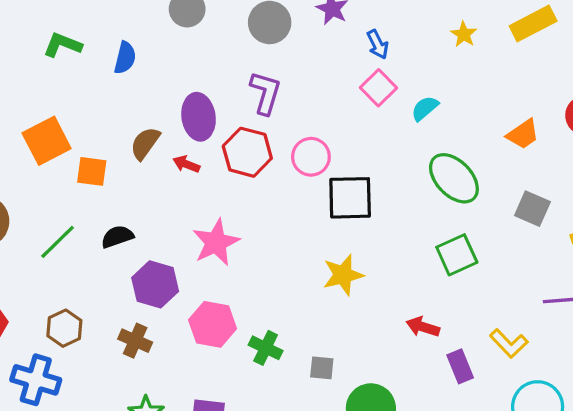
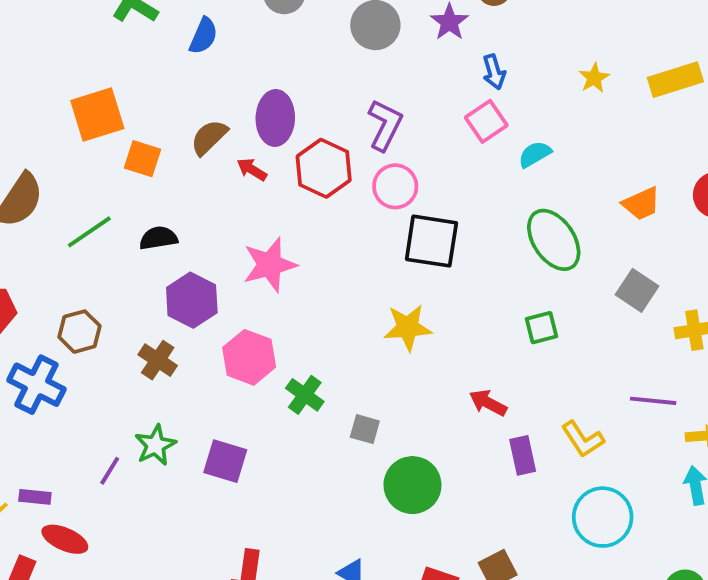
purple L-shape: (265, 93) -> (385, 125), moved
green square: (457, 255) -> (542, 328), size x0.7

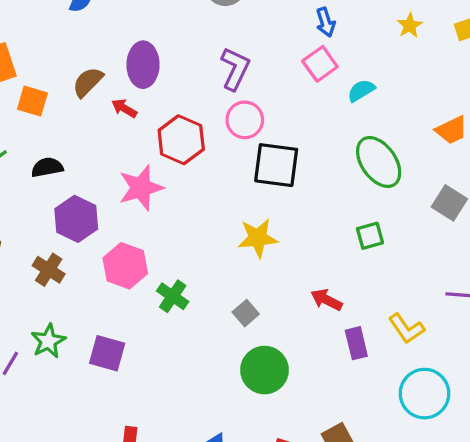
red hexagon: (324, 168) -> (181, 140), moved
gray square: (365, 429) -> (246, 313), moved, turned 35

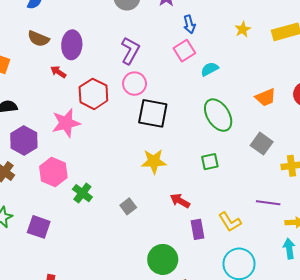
brown semicircle: (88, 82) -> (38, 39), moved, turned -115
yellow star: (258, 238) -> (154, 161), moved
green circle: (265, 370) -> (163, 259), moved

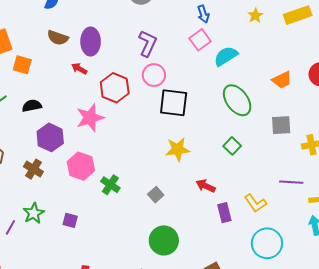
cyan semicircle: (210, 69) -> (226, 56), size x1.4
gray square: (262, 144) -> (281, 125), turned -35
green square: (210, 162) -> (232, 146), turned -30
purple square: (39, 227) -> (70, 220), size x0.7
green circle: (163, 259) -> (164, 240), moved

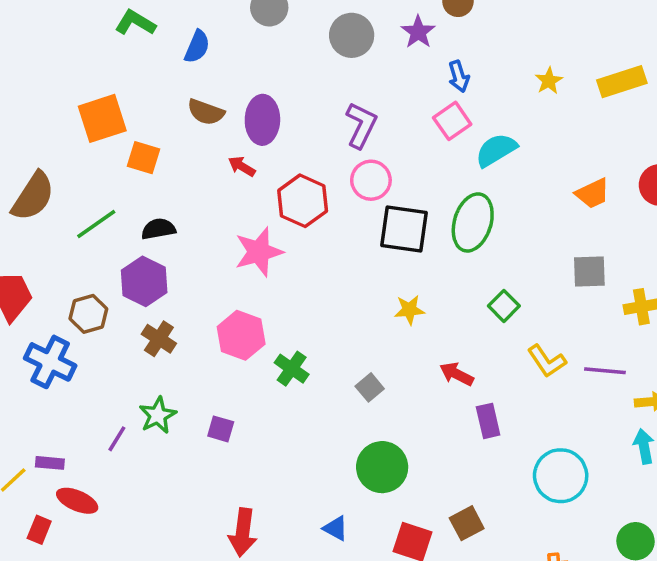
green ellipse: (237, 100) -> (473, 222), moved, turned 52
purple hexagon: (50, 137) -> (144, 281), moved
yellow star: (178, 149) -> (409, 310), size x0.7
yellow L-shape: (255, 203) -> (547, 361), moved

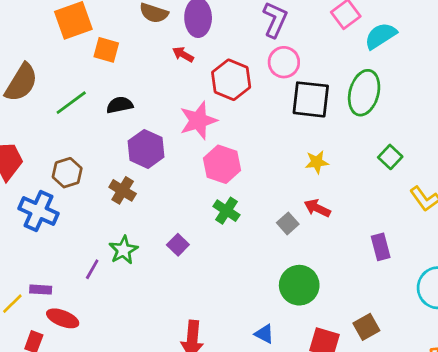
purple hexagon: (144, 281) -> (146, 149), moved
pink hexagon: (241, 335) -> (222, 164), moved
red arrow: (457, 374) -> (317, 208), moved
purple square: (221, 429) -> (178, 245), moved, turned 30

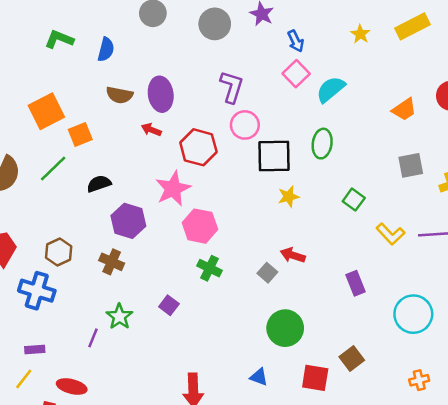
orange square: (106, 50) -> (80, 135), turned -30
green ellipse: (364, 93) -> (322, 144), size x0.7
green line: (71, 103) -> (53, 168), moved
yellow star: (317, 162) -> (289, 197), moved
purple rectangle: (41, 290) -> (35, 350), moved

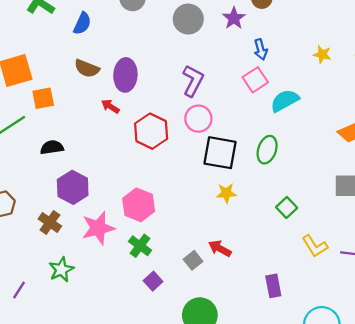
yellow star: (360, 34) -> (322, 54), turned -30
pink star: (173, 189) -> (98, 228), moved
purple square: (169, 305) -> (153, 281), moved
green star: (119, 317) -> (61, 270), moved

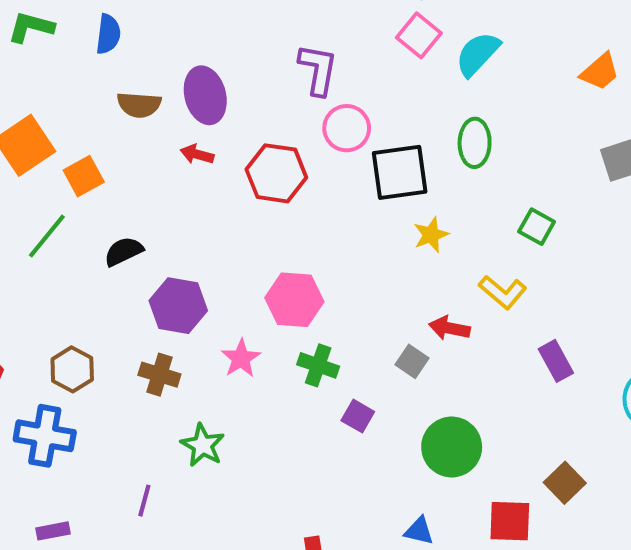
pink star: (98, 228) -> (241, 358), size x0.7
yellow L-shape: (315, 246) -> (503, 292), moved

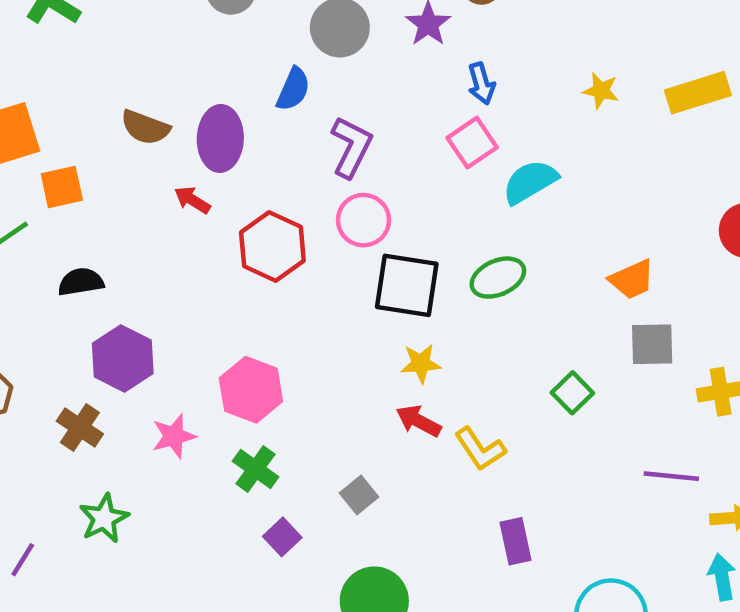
blue semicircle: (108, 34) -> (293, 89), moved
orange trapezoid: (600, 72) -> (632, 279), moved
green ellipse: (475, 143) -> (498, 278), turned 48
green square: (537, 227) -> (572, 393), moved
red arrow: (449, 328) -> (419, 421), moved

